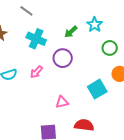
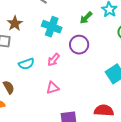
pink triangle: (62, 102) -> (53, 88), moved

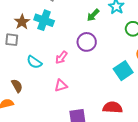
cyan cross: (52, 27) -> (44, 20), moved
cyan semicircle: (26, 64) -> (34, 62), turned 56

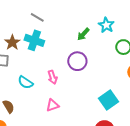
pink arrow: (61, 58) -> (52, 77), turned -56
cyan square: (123, 71) -> (109, 100), moved

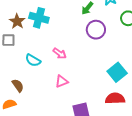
purple circle: (77, 61) -> (96, 30), moved
pink arrow: (52, 77) -> (60, 53), turned -32

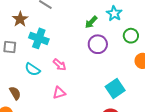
cyan cross: (39, 18) -> (39, 38), moved
brown star: (17, 21) -> (20, 19), moved

